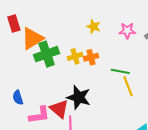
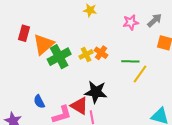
red rectangle: (14, 23) -> (24, 33), turned 42
yellow star: (94, 27) -> (90, 10), moved
orange cross: (91, 57) -> (101, 53), turned -32
yellow line: (128, 86) -> (140, 74), turned 66

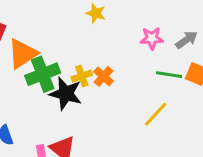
green line: (130, 61) -> (169, 75), moved
black star: (96, 92) -> (66, 94), moved

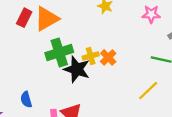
pink star: (152, 38) -> (151, 14), moved
orange triangle: (23, 54) -> (47, 19), moved

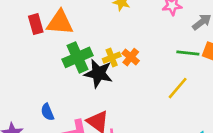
red rectangle: (24, 18) -> (36, 24), turned -36
orange triangle: (47, 19) -> (60, 23), turned 40

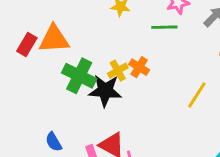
red rectangle: (36, 24) -> (27, 44), turned 54
green line: (188, 53) -> (164, 27), moved
green cross: (78, 57) -> (79, 76), turned -32

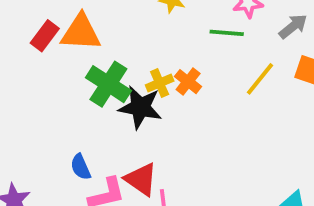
yellow line: (197, 95) -> (260, 79), moved
blue semicircle: (54, 142) -> (81, 167), moved

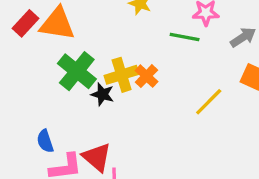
yellow line: (260, 79) -> (209, 102), moved
yellow cross: (160, 83) -> (122, 75), size x1.4
black star: (140, 107) -> (103, 94), size x0.6

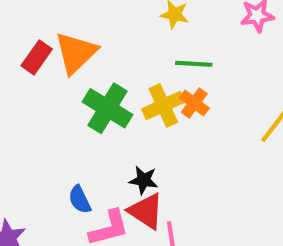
orange triangle: (57, 24) -> (76, 53), turned -45
green line: (185, 37) -> (194, 64), moved
black star: (103, 94) -> (144, 180), moved

